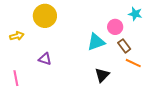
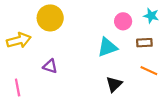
pink circle: (115, 27) -> (123, 21), moved
yellow arrow: (17, 36) -> (19, 40), size x1.5
brown rectangle: (124, 46) -> (144, 43), moved, turned -56

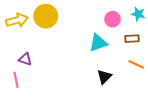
yellow arrow: (19, 40) -> (17, 20), moved
purple triangle: (50, 66) -> (25, 59), moved

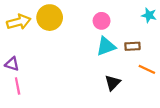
pink circle: (113, 19) -> (102, 21), moved
brown rectangle: (132, 39) -> (132, 46), moved
purple triangle: (25, 59) -> (12, 64), moved

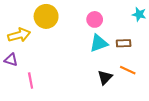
yellow arrow: (19, 22) -> (19, 35), moved
orange line: (147, 69) -> (128, 70), moved
pink line: (18, 86) -> (31, 80), moved

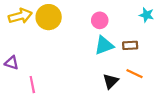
yellow arrow: (19, 35) -> (20, 16), moved

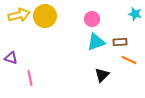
orange line: (135, 74) -> (129, 60), moved

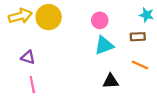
brown rectangle: (120, 42) -> (138, 37), moved
purple triangle: (11, 58) -> (28, 57), moved
black triangle: (102, 75) -> (111, 81), turned 42

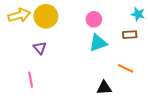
purple triangle: (28, 57) -> (40, 48), moved, turned 32
orange line: (140, 65) -> (126, 68), moved
black triangle: (111, 81) -> (104, 88), moved

